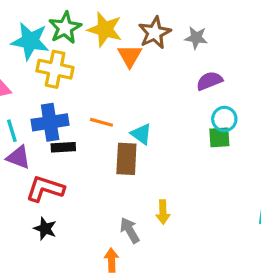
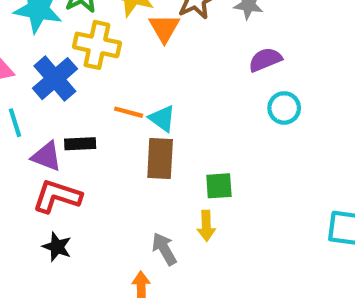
yellow cross: (55, 69) -> (97, 45), moved
blue cross: (50, 122) -> (55, 79), moved, turned -32
cyan triangle: (141, 134) -> (162, 119), moved
green square: (219, 137) -> (219, 186), moved
purple triangle: (18, 157) -> (47, 156), moved

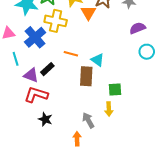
cyan triangle: (162, 119) -> (98, 60), moved
black rectangle: (80, 144) -> (47, 69), turned -40
black star: (57, 247) -> (45, 119), moved

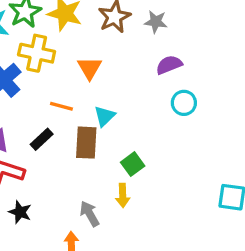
orange triangle: (88, 13) -> (90, 68), moved
cyan triangle: (98, 60) -> (104, 116), turned 40
black rectangle: (47, 69) -> (42, 139), moved
green square: (115, 90) -> (133, 164), turned -32

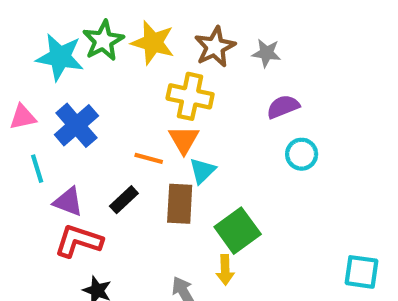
yellow cross: (37, 53) -> (190, 96), moved
orange triangle: (90, 68) -> (184, 140), moved
green square: (133, 164) -> (238, 231), size x1.5

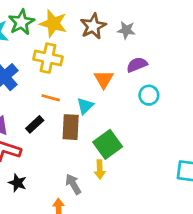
yellow cross: (190, 96) -> (48, 58), moved
orange triangle: (184, 140) -> (104, 79), moved

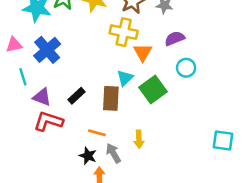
yellow cross: (48, 58) -> (124, 32), moved
orange line: (51, 98) -> (97, 133), moved
green square: (108, 144) -> (153, 89), moved
black star: (17, 183) -> (88, 156), moved

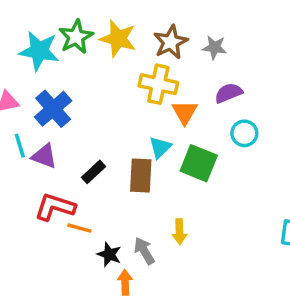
green square: (153, 89) -> (199, 163), turned -32
purple triangle: (42, 97) -> (44, 156), moved
orange line: (97, 133) -> (79, 228), moved

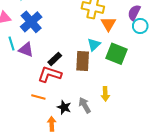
purple semicircle: (229, 93) -> (134, 13), turned -42
cyan circle: (244, 133) -> (140, 26), moved
red L-shape: (55, 207) -> (50, 74), moved
orange line: (79, 228) -> (38, 97), moved
orange arrow: (125, 282) -> (52, 124), moved

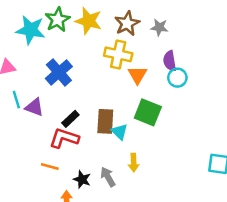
purple semicircle: (134, 13) -> (170, 61), turned -35
blue cross: (31, 22) -> (59, 72), moved
cyan triangle: (94, 44) -> (119, 132), moved, turned -32

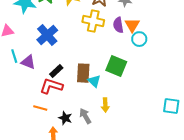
purple semicircle: (170, 61) -> (118, 25), moved
orange triangle: (137, 75) -> (132, 25), moved

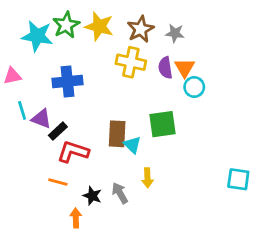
blue cross: (47, 35) -> (68, 81), turned 35
green square: (116, 66) -> (163, 124), turned -30
black rectangle: (56, 71) -> (58, 131), moved

